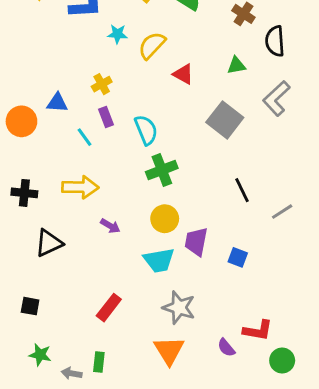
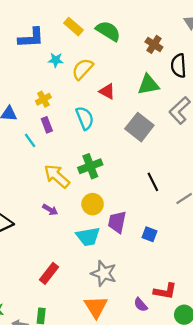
green triangle: (236, 65) -> (148, 85), size x1.5
cyan semicircle: (146, 130) -> (85, 118), moved
yellow arrow: (80, 187) -> (57, 176), moved, turned -140

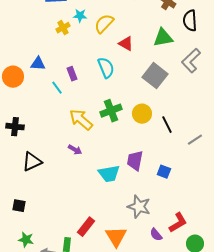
yellow cross: (43, 99) -> (63, 28), moved
yellow circle: (93, 204) -> (142, 114), moved
red rectangle: (49, 273) -> (86, 227), moved
gray star: (104, 273) -> (139, 207), moved
red L-shape: (165, 291) -> (178, 223), turned -40

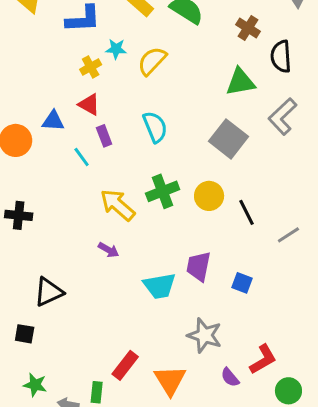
red triangle: (126, 44) -> (89, 104), moved
black triangle: (32, 162) -> (49, 292), moved

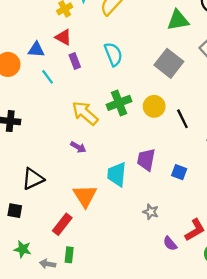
cyan line: (82, 157) -> (48, 77), moved
cyan trapezoid: (160, 286) -> (117, 174), turned 105
gray star: (205, 335) -> (151, 212), size x0.6
red rectangle: (125, 365) -> (62, 224), moved
orange triangle: (170, 380) -> (85, 196), moved

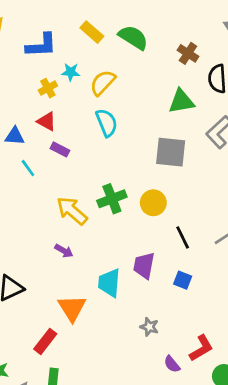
cyan semicircle: (113, 54) -> (107, 123), moved
purple rectangle: (75, 61) -> (60, 149), turned -42
gray square: (169, 63) -> (171, 152), turned -32
black line: (182, 119) -> (183, 237), moved

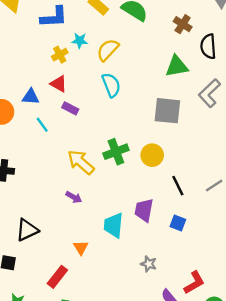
orange triangle: (72, 308) -> (81, 248), size x0.6

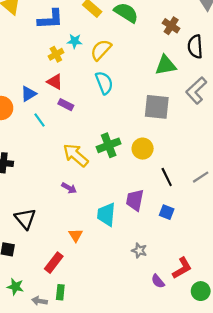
blue triangle: (31, 97) -> (29, 94), turned -35
black triangle: (27, 230) -> (25, 219), turned -45

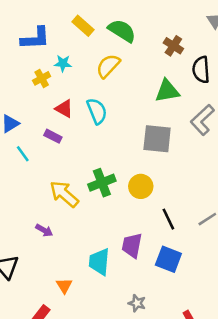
yellow semicircle: (101, 50) -> (108, 66), moved
red triangle: (55, 82) -> (64, 109), moved
purple arrow: (69, 188) -> (44, 230), moved
blue square: (167, 212) -> (168, 259), size x1.5

